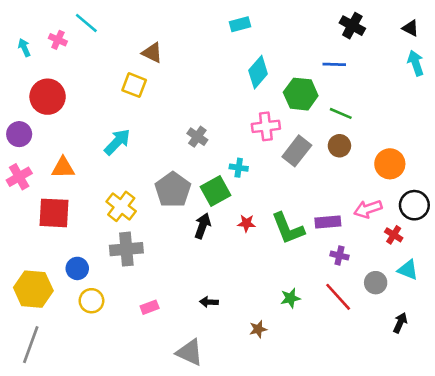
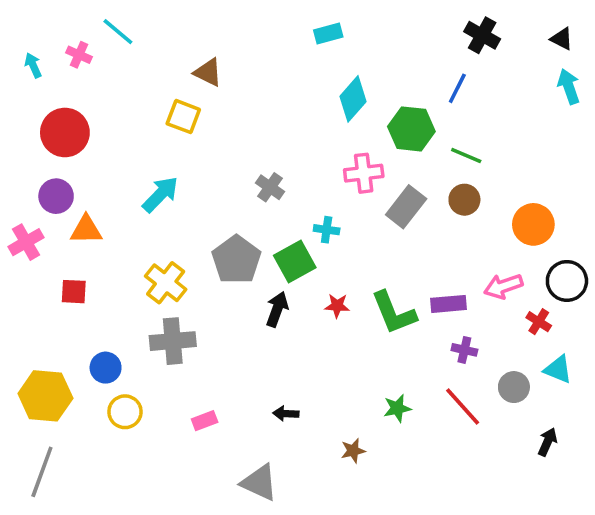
blue line: (334, 64) -> (457, 88), turned -65
purple circle: (19, 134) -> (56, 196), moved
red square: (54, 213) -> (74, 292), size x0.6

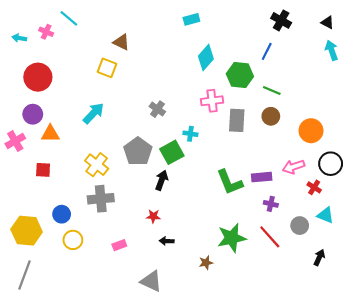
cyan arrow: (33, 65) -> (19, 38), turned -56
gray rectangle: (406, 207) -> (237, 120), turned -35
red star: (337, 306) -> (153, 216), moved
green star: (397, 408) -> (232, 238), size x1.8

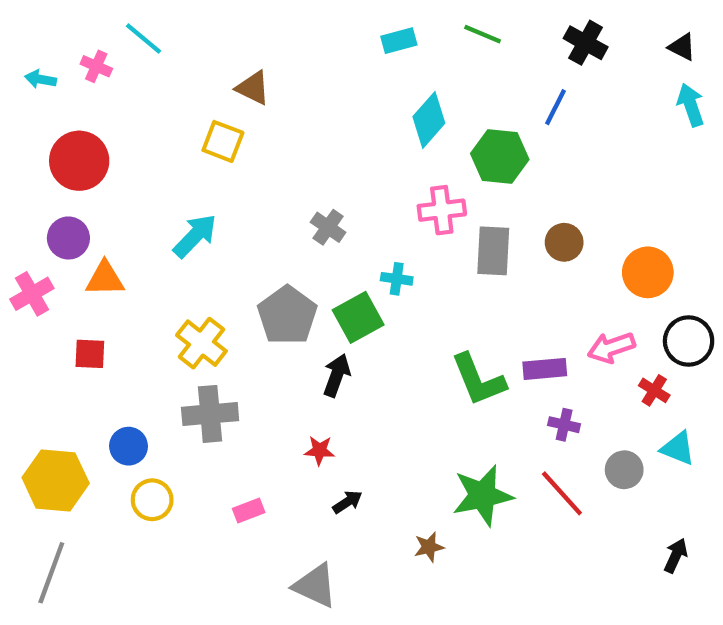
green line: (272, 91) -> (483, 34), moved
black arrow: (167, 241) -> (347, 502), turned 144
black arrow: (319, 257) -> (676, 556), moved

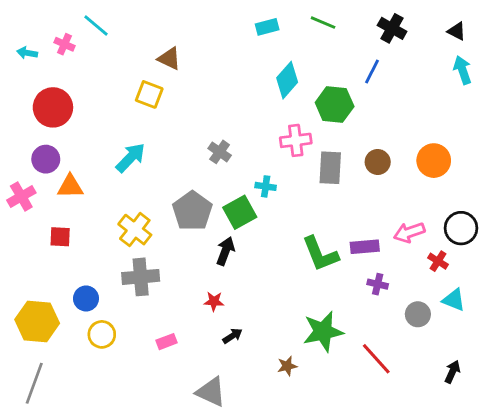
orange circle: (648, 272) -> (434, 161), moved
red line: (562, 493) -> (376, 359), moved

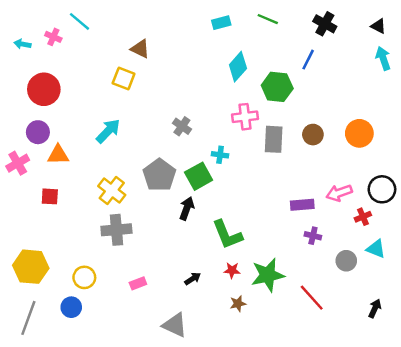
green L-shape: (320, 254) -> (227, 235), moved
red cross: (438, 261) -> (363, 217), turned 35
blue circle: (86, 298) -> (71, 307), moved
red star: (214, 301) -> (232, 270), moved

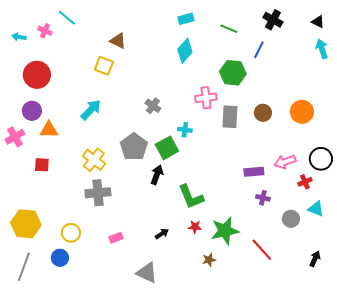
green line: (268, 19) -> (229, 29), moved
cyan diamond: (238, 67) -> (185, 51), moved
brown star: (238, 304) -> (209, 260), moved

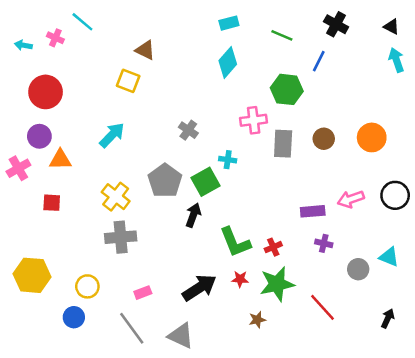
red cross: (305, 182) -> (273, 247), moved
black arrow: (162, 234) -> (199, 288), size x2.0
gray line: (24, 267) -> (132, 328), moved, turned -56

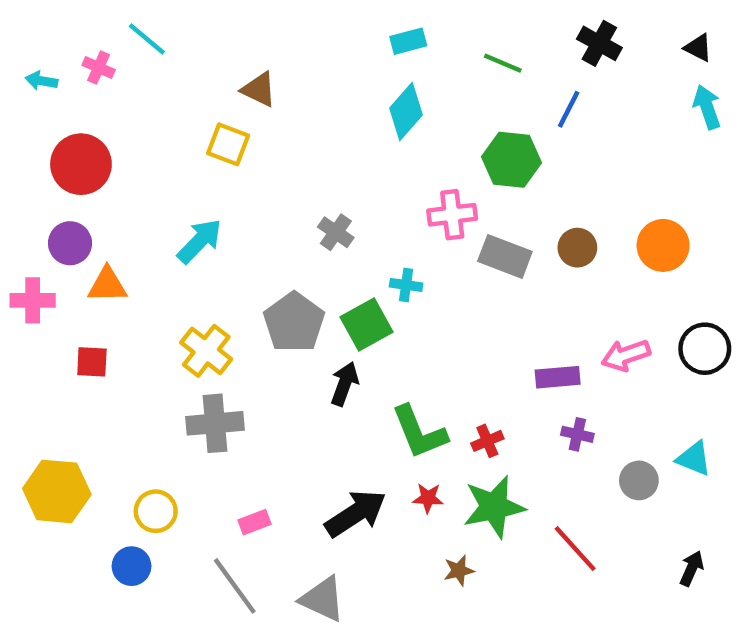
gray rectangle: (283, 144) -> (505, 256), turned -72
pink cross: (18, 168) -> (33, 300), turned 30

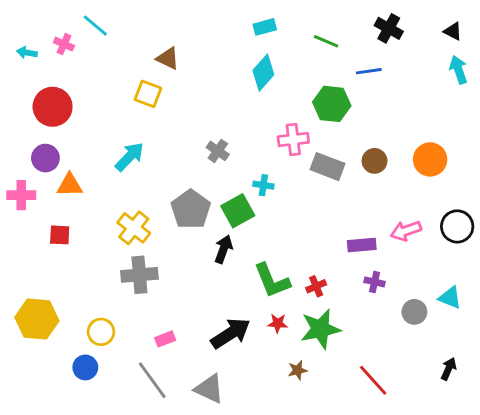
blue line: (569, 109) -> (369, 71), turned 55
red line: (575, 549) -> (373, 380), moved

